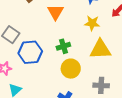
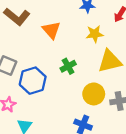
yellow circle: (71, 69) -> (94, 94), moved

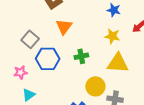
orange triangle: (51, 30) -> (64, 27), moved

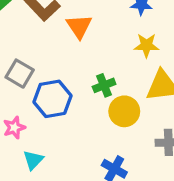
orange triangle: (64, 27) -> (79, 26), moved
yellow circle: (95, 86) -> (124, 111), moved

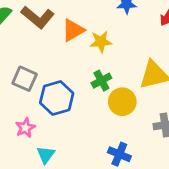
orange triangle: (79, 26) -> (73, 30), turned 40
yellow star: (146, 45) -> (101, 42), moved

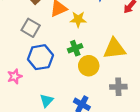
gray square: (25, 79) -> (31, 28), moved
cyan triangle: (46, 155) -> (47, 101), moved

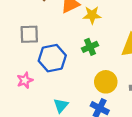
gray square: (31, 28) -> (29, 34), moved, turned -30
yellow circle: (89, 66) -> (106, 82), moved

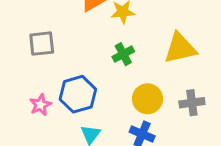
blue hexagon: (52, 58) -> (78, 94), moved

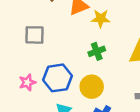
yellow circle: (147, 99) -> (92, 87), moved

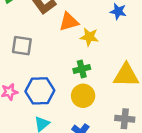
yellow circle: (92, 87) -> (83, 96), moved

